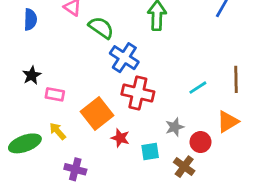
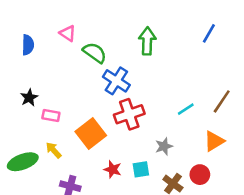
brown line: (236, 79) -> (222, 101), turned 35
red cross: (138, 93) -> (129, 114), turned -32
red star: (120, 138) -> (113, 169), moved
red circle: (201, 142) -> (200, 175), moved

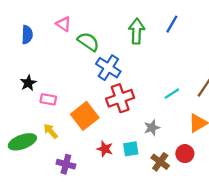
blue line: (209, 33) -> (172, 24), moved

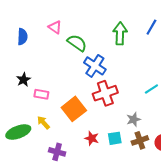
brown cross: (160, 162) -> (140, 140), moved, turned 35

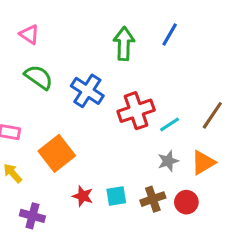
green semicircle: (77, 43) -> (39, 77), moved
red cross: (105, 93) -> (136, 111), moved
gray star: (134, 119) -> (168, 161), moved

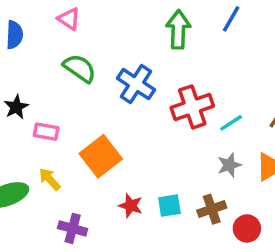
red circle: (186, 202) -> (247, 228), moved

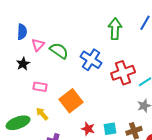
pink triangle: (69, 19) -> (38, 45), moved, turned 40
black star: (16, 107) -> (23, 64), moved

